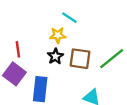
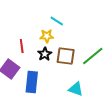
red line: (18, 49) -> (22, 46), moved

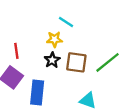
red line: (22, 46) -> (16, 51), moved

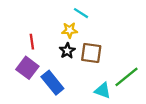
green line: (108, 62) -> (127, 77), moved
blue rectangle: (37, 92) -> (52, 83), turned -45

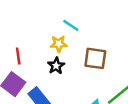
brown square: (91, 53) -> (95, 58), moved

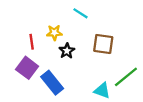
yellow star: (59, 44) -> (54, 33), moved

